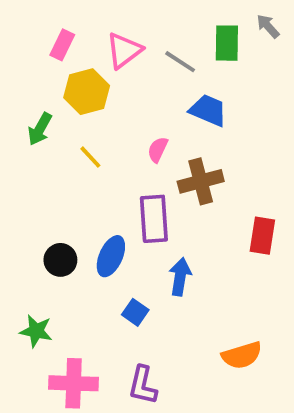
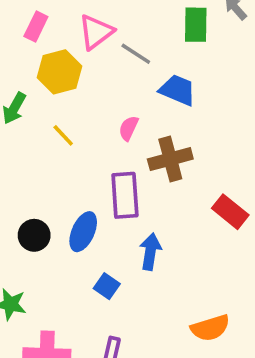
gray line: (180, 62) -> (136, 54), moved
red rectangle: (262, 236) -> (230, 212), turned -60

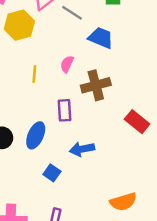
yellow line: (63, 135) -> (34, 74), moved, turned 48
purple rectangle: (125, 195) -> (64, 110), size x0.7
blue arrow: (150, 252) -> (82, 149), turned -110

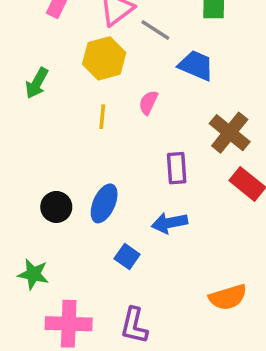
yellow hexagon: (19, 25) -> (104, 58), moved
brown cross: (96, 85) -> (230, 133), moved, turned -36
purple rectangle: (64, 110) -> (177, 168), moved

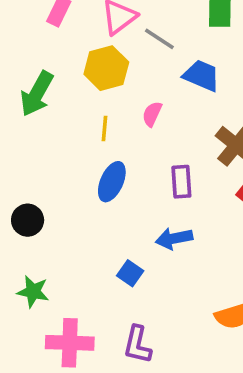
green arrow: (37, 83) -> (37, 94), size x1.4
blue ellipse: (104, 203) -> (112, 182), moved
black circle: (56, 207) -> (28, 220), moved

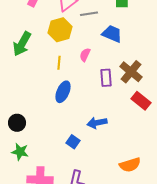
gray line: (159, 39) -> (89, 14), turned -42
purple rectangle: (181, 182) -> (106, 78), moved
black circle: (28, 220) -> (17, 123), moved

